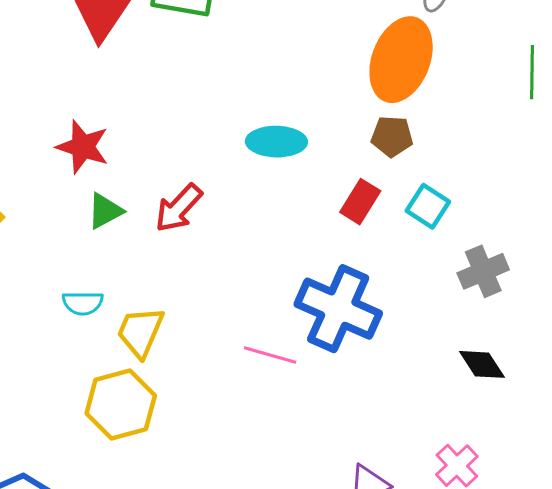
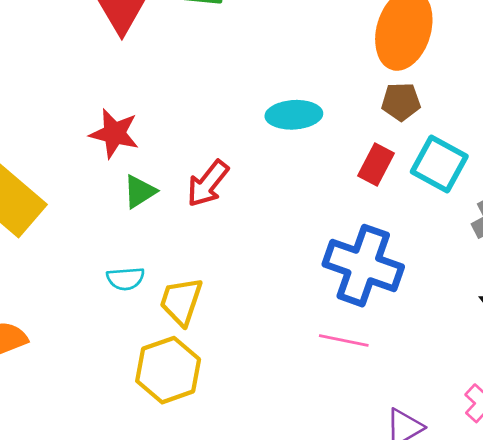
cyan square: (428, 206) -> (439, 164), size x1.4
pink line: (270, 355) -> (344, 341), moved

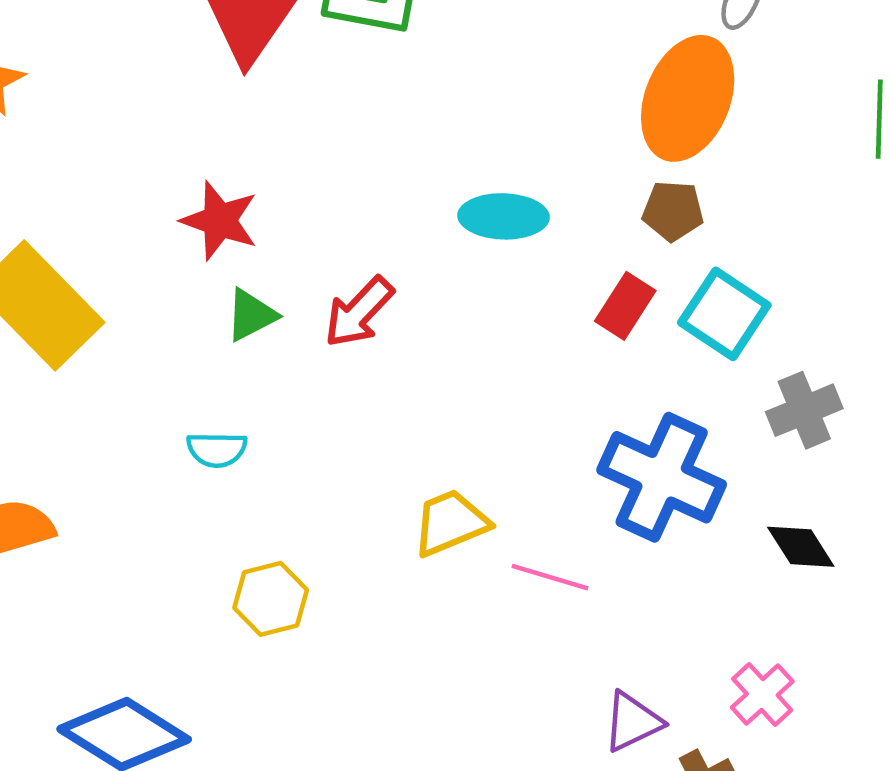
blue cross: (363, 266) -> (662, 477), moved
yellow trapezoid: (181, 301) -> (451, 523), moved, turned 44
yellow hexagon: (168, 370) -> (271, 599), size x0.7

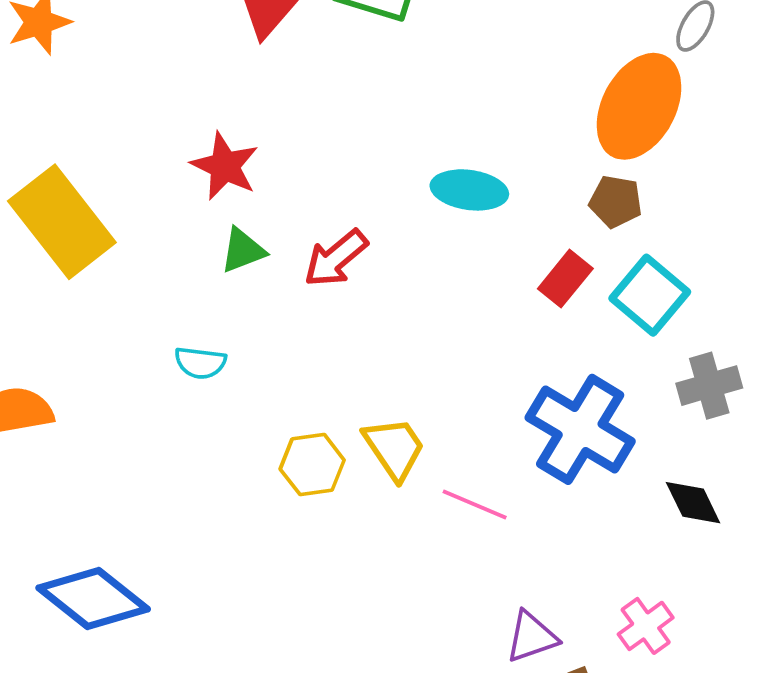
yellow trapezoid: (451, 523) -> (394, 448), turned 72
yellow hexagon: (271, 599) -> (312, 465), moved

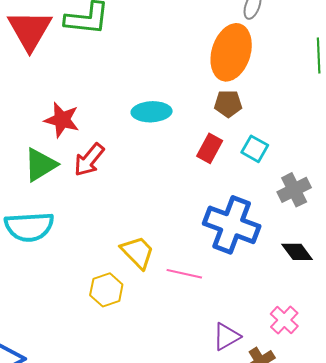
red star: (225, 166) -> (62, 120), moved
green triangle: (243, 250) -> (40, 165), size x1.4
cyan square: (650, 295) -> (255, 149), size x0.7
cyan semicircle: (200, 363) -> (29, 227), size x1.8
yellow hexagon: (312, 465) -> (106, 290), moved

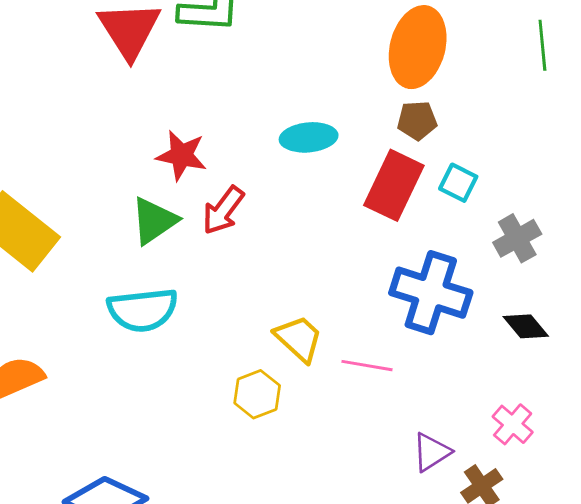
red rectangle: (210, 148) -> (394, 185), size x1.6

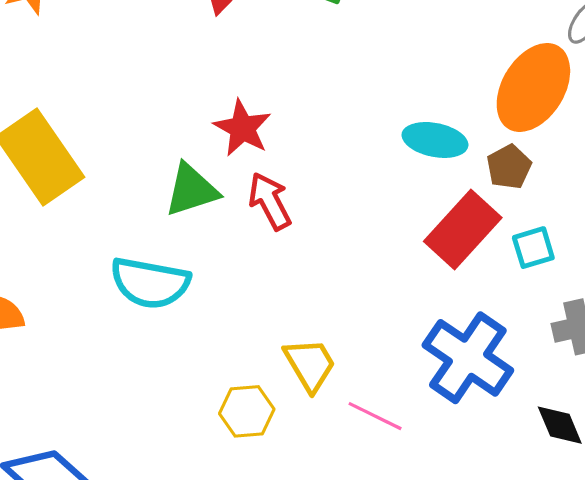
brown pentagon: (417, 120) -> (509, 167), turned 30
cyan ellipse: (309, 137) -> (435, 140), moved
cyan square: (458, 183) -> (533, 248), turned 30
red arrow: (223, 210) -> (270, 201), turned 99

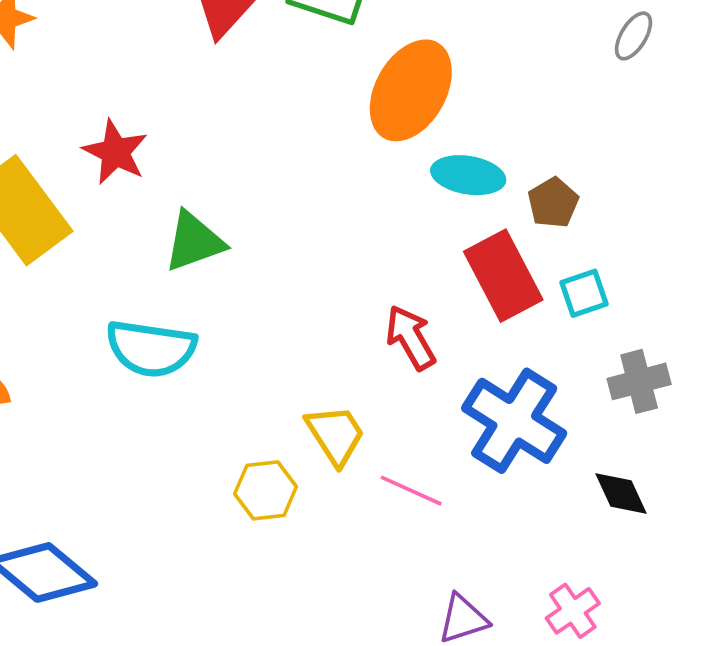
orange ellipse: (533, 87) -> (411, 90), moved
red star: (242, 128) -> (115, 152), moved
red arrow: (270, 201) -> (411, 337), moved
red rectangle: (463, 229) -> (503, 276), turned -68

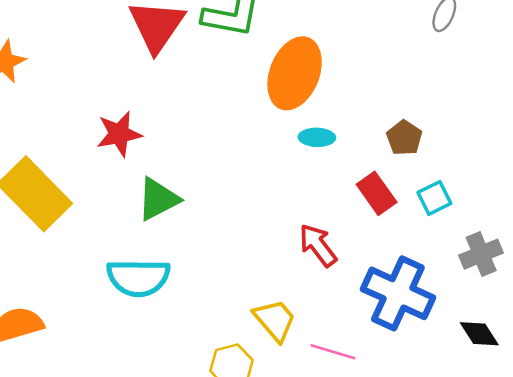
red star: (115, 152) -> (119, 134), moved, turned -30
cyan ellipse: (468, 175) -> (317, 137), moved, size x0.7
red rectangle: (503, 276) -> (377, 193), size x0.7

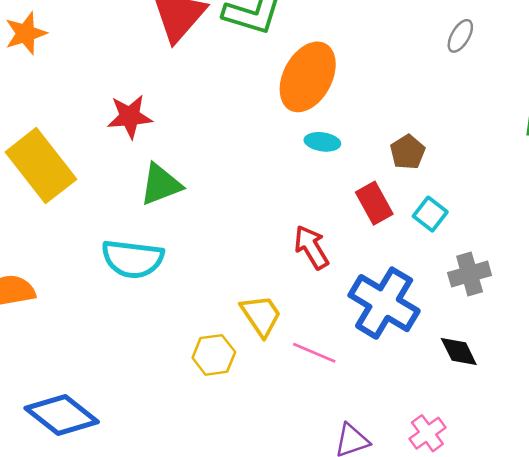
cyan square: (434, 198) -> (430, 214), turned -32

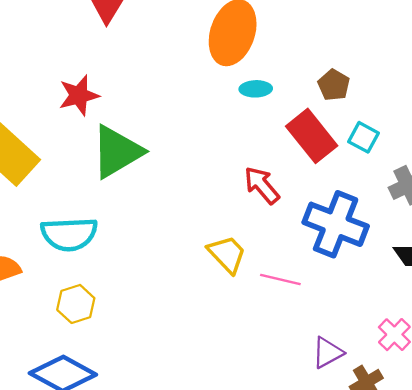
green triangle: (161, 184) -> (117, 152), size x1.4
red rectangle: (374, 203) -> (312, 136), size x1.4
cyan semicircle: (133, 259) -> (69, 234), moved
yellow hexagon: (214, 355) -> (76, 304), moved

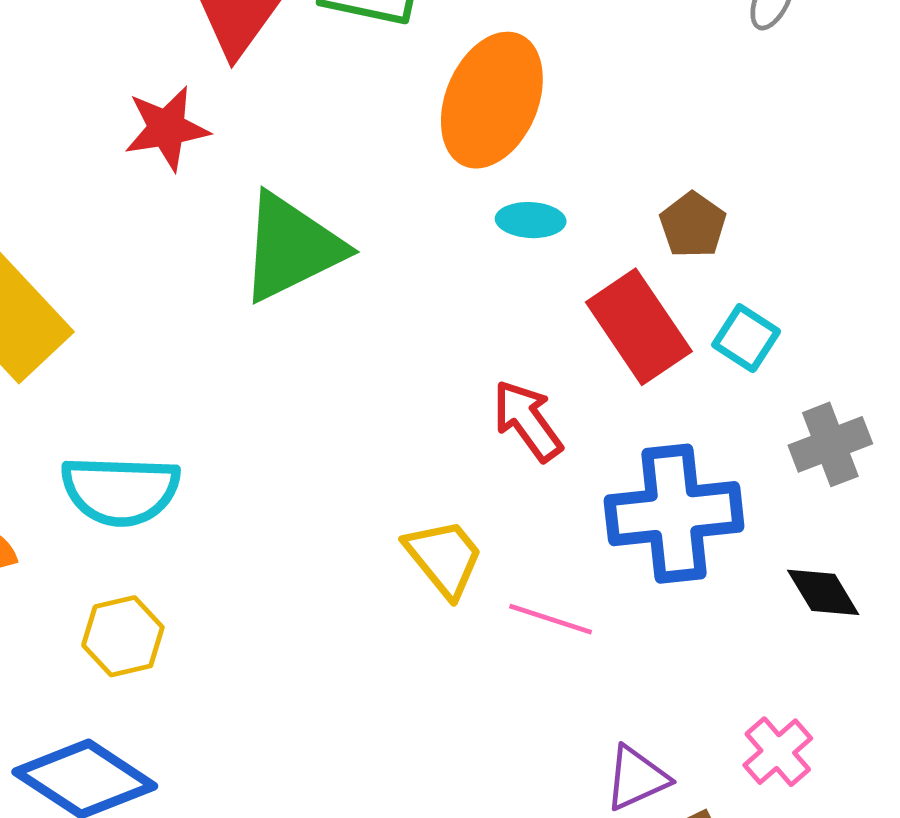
red star: (79, 95) -> (167, 128), moved
green triangle: (117, 152) -> (291, 247), moved
blue cross: (336, 224) -> (674, 514), turned -32

